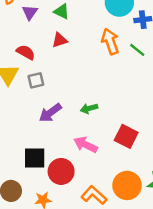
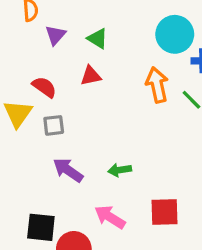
purple arrow: (50, 113) -> (68, 170), turned 65
red square: (126, 136) -> (165, 212), turned -35

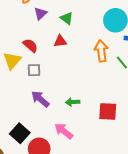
red square: (165, 212) -> (108, 111), moved
black square: (41, 227) -> (20, 133), turned 30

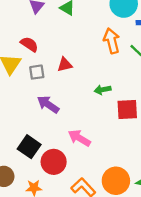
red triangle: (60, 41) -> (65, 65), moved
green arrow: (73, 102) -> (103, 90), moved

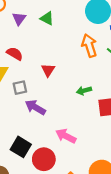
red triangle: (65, 65) -> (48, 70), turned -40
gray square: (37, 72) -> (20, 88), moved

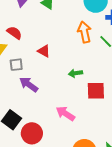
red triangle: (48, 70) -> (44, 51), turned -40
pink arrow: (66, 136) -> (65, 114), moved

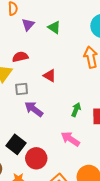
red semicircle: (14, 33) -> (20, 57), turned -49
green arrow: (75, 73) -> (76, 110), moved, turned 120

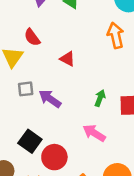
red semicircle: (20, 57) -> (32, 37), turned -112
gray square: (22, 89) -> (26, 89), moved

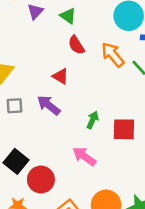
orange arrow: (116, 35) -> (113, 55), turned -30
red semicircle: (32, 37) -> (76, 45), moved
purple arrow: (50, 99) -> (49, 105), moved

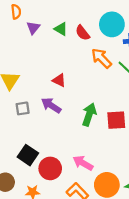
red semicircle: (76, 45) -> (83, 33), moved
green arrow: (93, 120) -> (89, 115), size x1.5
pink arrow: (84, 156) -> (83, 163), moved

